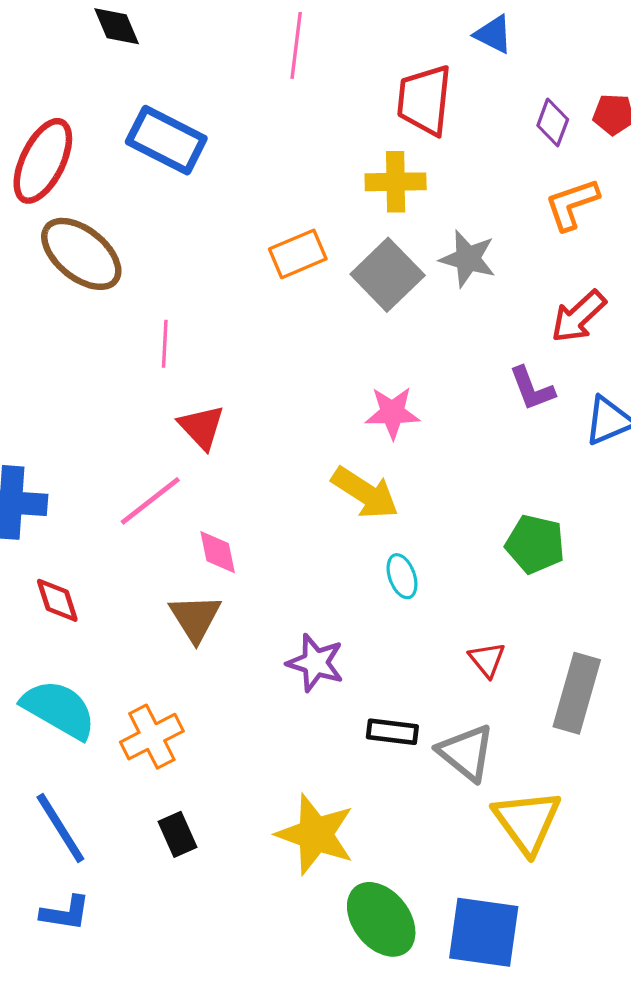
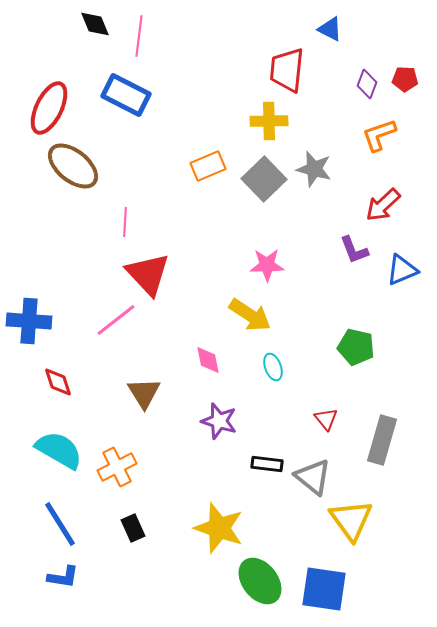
pink line: (296, 45) -> (139, 36), moved
red triangle: (202, 427) -> (148, 274), size x1.5
pink diamond: (218, 552) -> (208, 360), moved

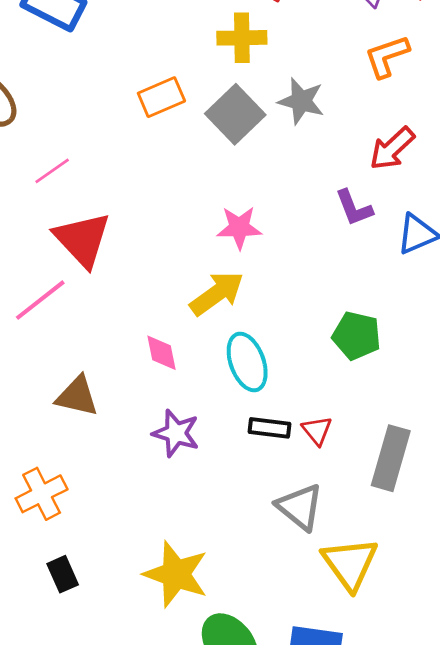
pink line: (125, 222) -> (52, 171), turned 52
yellow arrow: (250, 315) -> (217, 293), turned -69
cyan ellipse: (273, 367) -> (247, 362), size x1.6
brown triangle: (144, 393) -> (77, 396), turned -45
black rectangle: (267, 464) -> (270, 428), moved

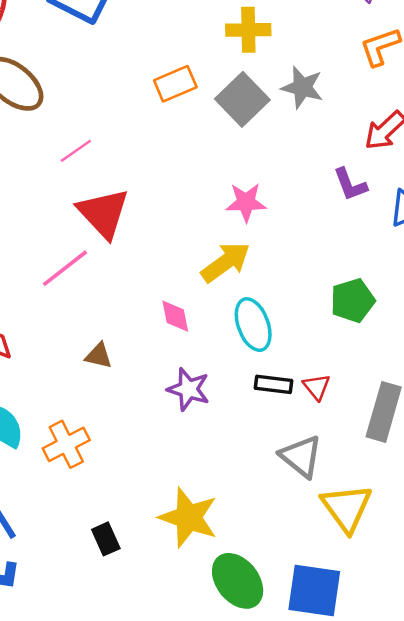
green pentagon: (357, 336) -> (353, 301), turned -30
brown triangle: (77, 396) -> (99, 356), size x0.7
black rectangle: (63, 574) -> (106, 539), moved

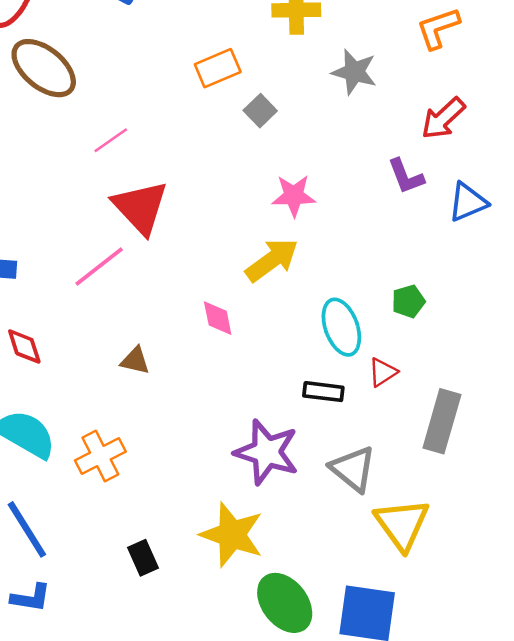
gray square: (242, 99) -> (260, 111), moved, size x0.6
green pentagon: (353, 301) -> (408, 301), size x0.7
cyan ellipse: (253, 325) -> (341, 327), moved
red triangle: (317, 387) -> (383, 372), moved, turned 36
purple star: (188, 389) -> (267, 452), moved, size x1.4

